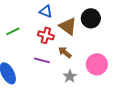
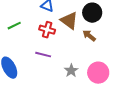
brown arrow: (65, 52) -> (89, 36), moved
pink circle: (97, 64) -> (98, 73), moved

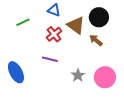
green line: (14, 26) -> (23, 22), moved
red cross: (47, 30) -> (54, 34), turned 35

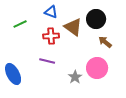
red cross: (54, 34) -> (51, 36), turned 35
brown arrow: (96, 40) -> (105, 42), moved
pink circle: (105, 77) -> (97, 68), moved

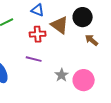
pink circle: (97, 68) -> (84, 80), moved

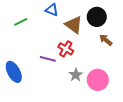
red cross: (38, 34) -> (66, 49), moved, turned 35

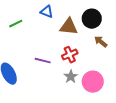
brown triangle: (74, 25) -> (69, 27), turned -30
red cross: (66, 49) -> (70, 55), moved, turned 35

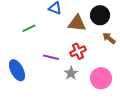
green line: (16, 24) -> (29, 28), moved
gray star: (71, 77) -> (71, 73), moved

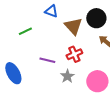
brown triangle: (77, 23) -> (73, 26), turned 42

